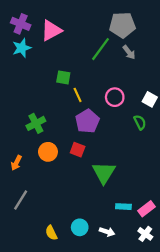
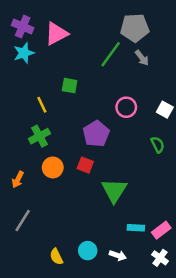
yellow line: (78, 95) -> (42, 105), moved
green semicircle: (140, 122) -> (158, 145), moved

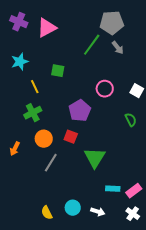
cyan star: (24, 53) -> (20, 62), moved
gray line: (23, 220) -> (51, 163), moved

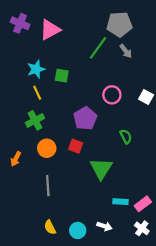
cyan star: (20, 62) -> (36, 69), moved
green semicircle: (131, 120) -> (126, 136), moved
gray line: (51, 163) -> (48, 186), moved, turned -36
cyan circle: (73, 208) -> (78, 230), moved

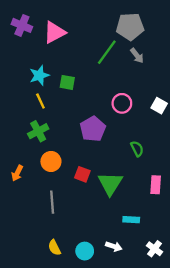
red square: (76, 146) -> (82, 174), moved
pink rectangle: (143, 204) -> (156, 185), moved, turned -49

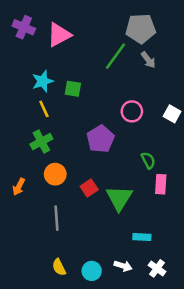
red square: (82, 174) -> (89, 188), turned 35
pink rectangle: (156, 185) -> (161, 184), moved
white cross: (154, 249) -> (157, 268), moved

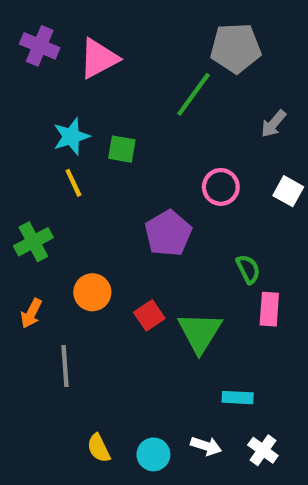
gray arrow: (148, 60) -> (273, 124), moved, turned 78
green cross: (41, 142) -> (33, 242), moved
gray line: (56, 218) -> (65, 366), moved

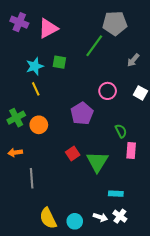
green square: (122, 149) -> (59, 62), moved
orange circle: (92, 292) -> (39, 125), moved
orange arrow: (31, 313) -> (15, 153), turned 56
yellow semicircle: (99, 448) -> (48, 218), size x1.5
white cross: (263, 450) -> (120, 216), moved

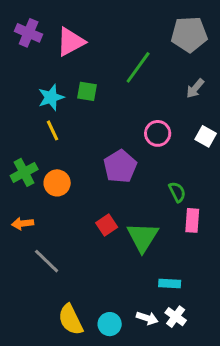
gray pentagon: (115, 23) -> (189, 34), moved
gray line: (32, 178) -> (47, 261), turned -42

